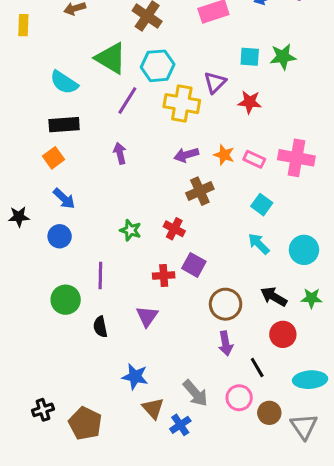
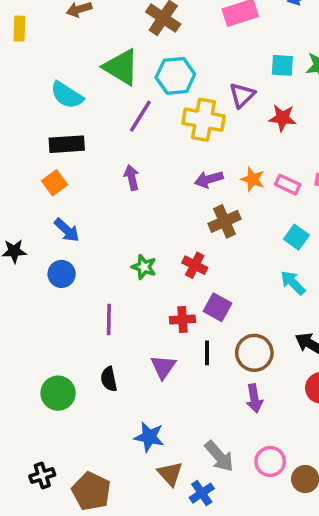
green circle: (66, 300) -> (58, 393), moved
black line: (257, 368) -> (207, 353), moved, turned 30

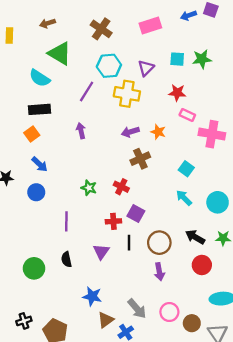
green triangle: (121, 67) -> (60, 53), moved
purple triangle: (242, 95) -> (146, 68), moved
pink rectangle: (288, 185) -> (187, 115), moved
brown triangle: (170, 474) -> (106, 320), turned 36

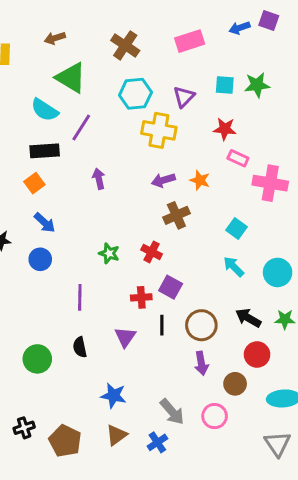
purple line: (87, 92) -> (81, 127), moved
brown triangle: (106, 320) -> (116, 435), moved
brown circle: (192, 323) -> (235, 384), moved

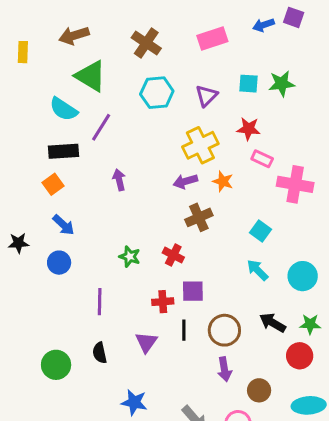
brown arrow: (55, 38) -> (74, 35), size x1.4
yellow cross: (159, 130) -> (200, 145), moved, turned -36
purple square: (171, 287) -> (193, 291), turned -30
red circle: (257, 355) -> (300, 356), moved

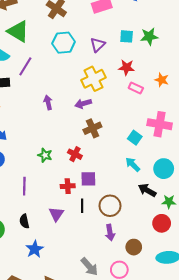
purple arrow: (119, 180) -> (48, 103), moved
orange star: (223, 181) -> (162, 80), moved
pink cross: (295, 184) -> (160, 124), moved
black arrow: (273, 323) -> (147, 190), moved
blue star: (134, 402) -> (35, 249), moved, turned 30

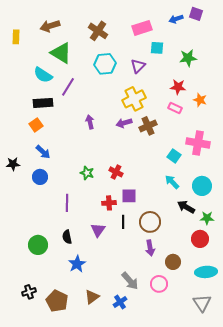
cyan square: (127, 36) -> (157, 48), moved
red star: (127, 67) -> (178, 87), moved
brown cross: (92, 128) -> (148, 126), moved

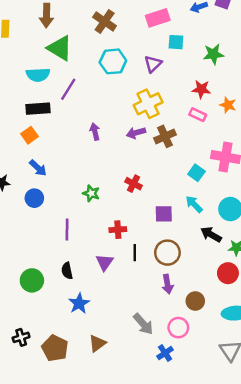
brown arrow: (50, 26) -> (46, 15), turned -72
cyan semicircle: (43, 75) -> (38, 75), turned -36
red cross: (116, 172) -> (134, 184), moved
purple square: (129, 196) -> (164, 214), moved
blue cross: (120, 302) -> (165, 353), moved

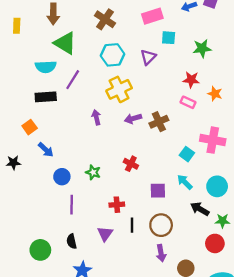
yellow cross: (148, 104) -> (119, 89), moved
orange square: (30, 135) -> (30, 127), moved
blue circle: (34, 198) -> (62, 177), moved

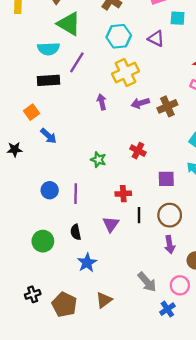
purple triangle: (148, 57) -> (156, 39), turned -49
blue circle: (62, 177) -> (50, 190), moved

